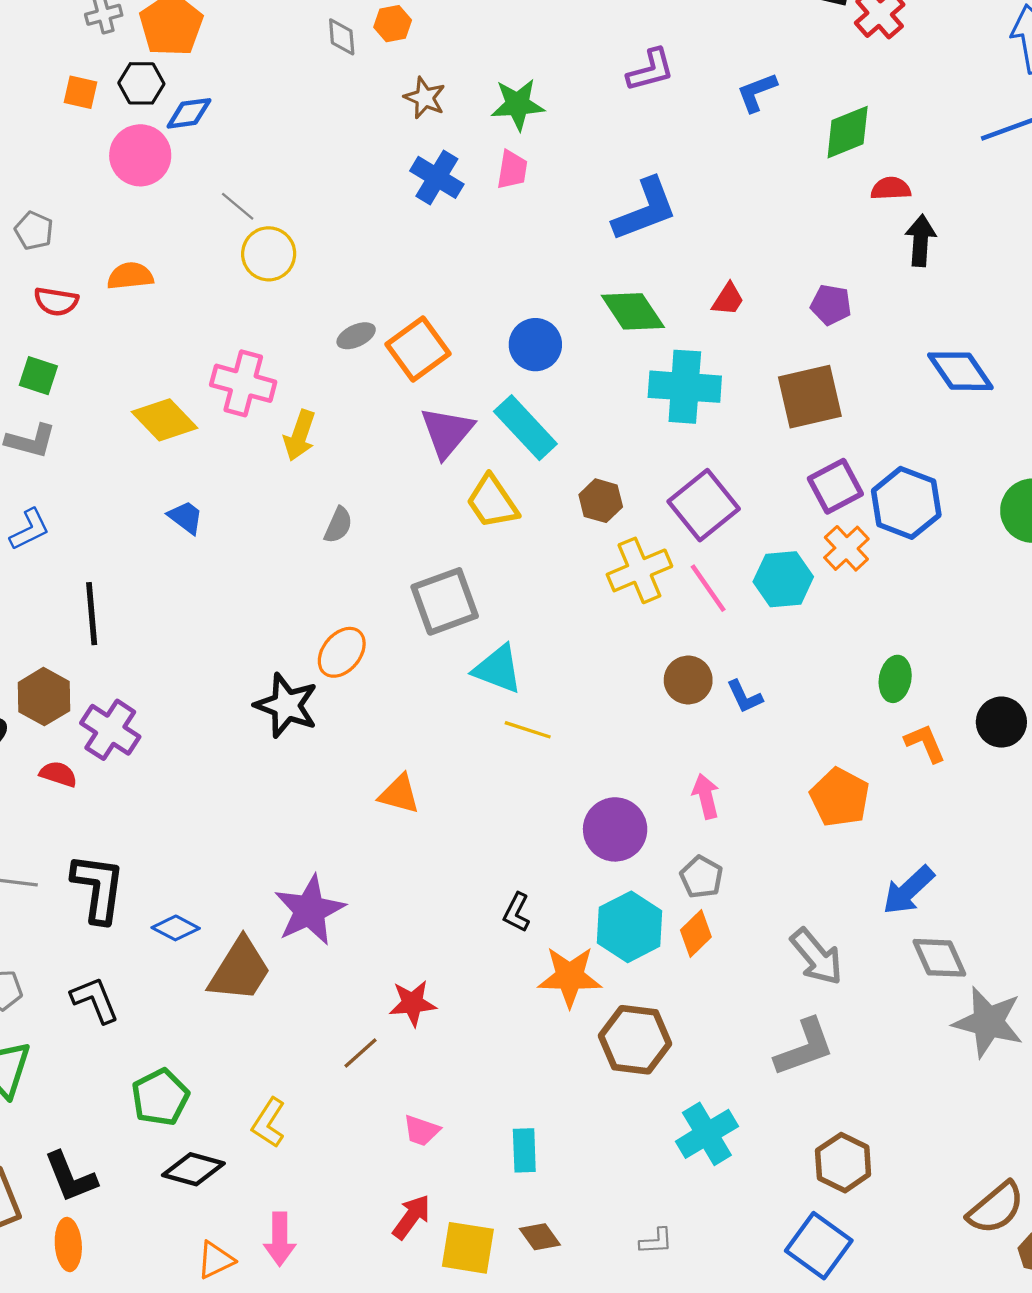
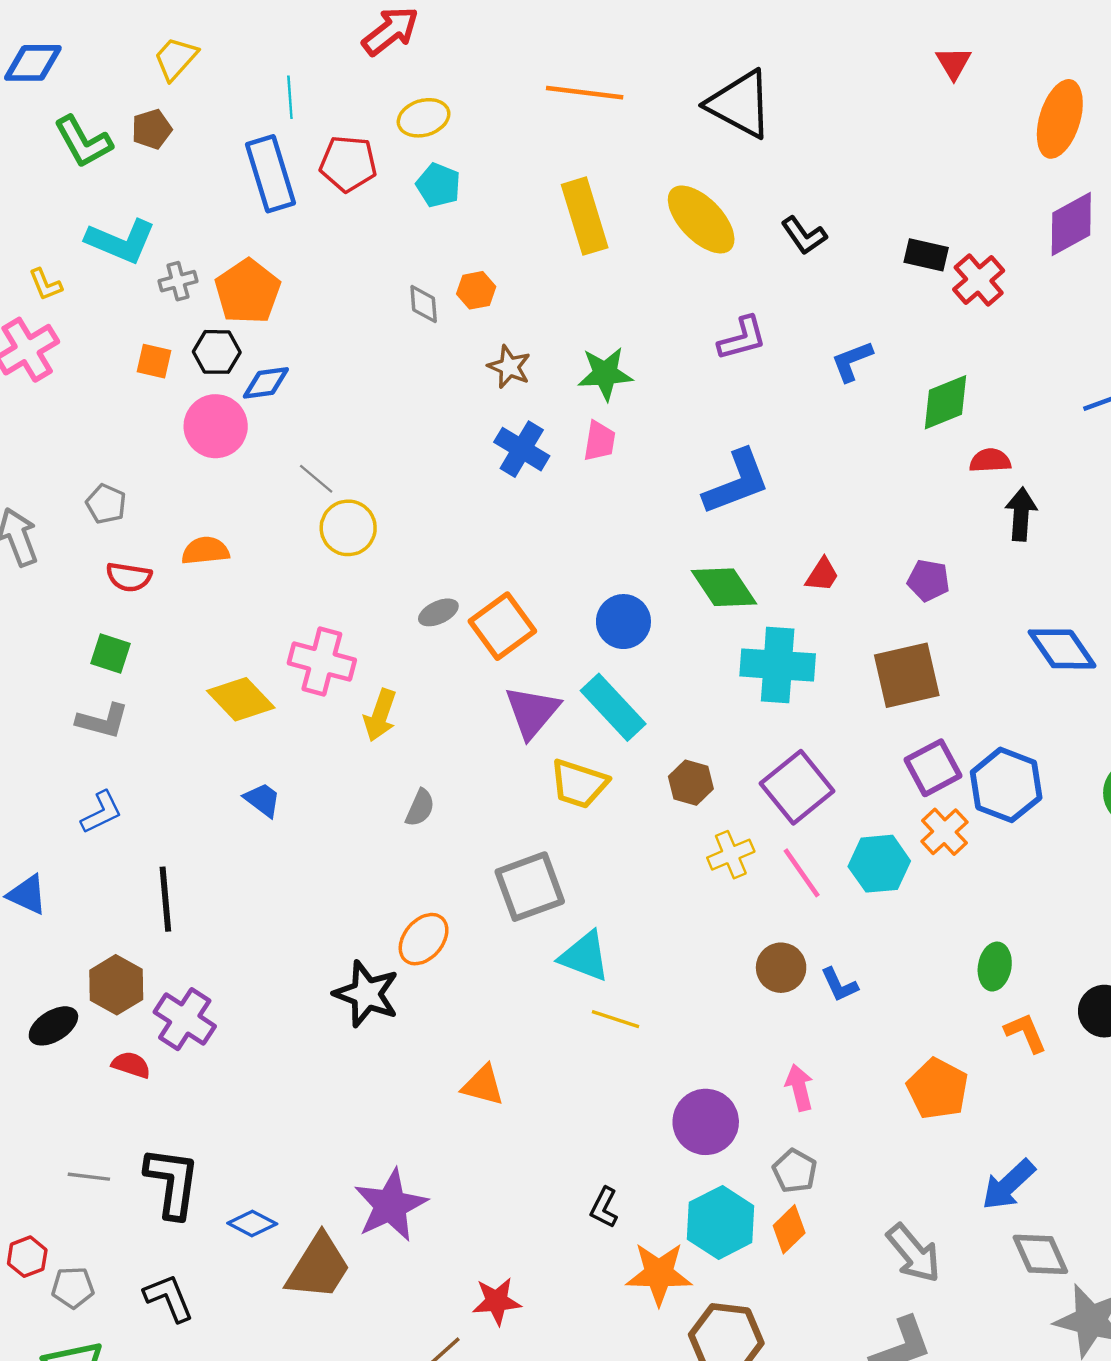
yellow trapezoid: (492, 502) -> (579, 784), turned -38
yellow cross: (639, 570) -> (731, 855), size x0.7

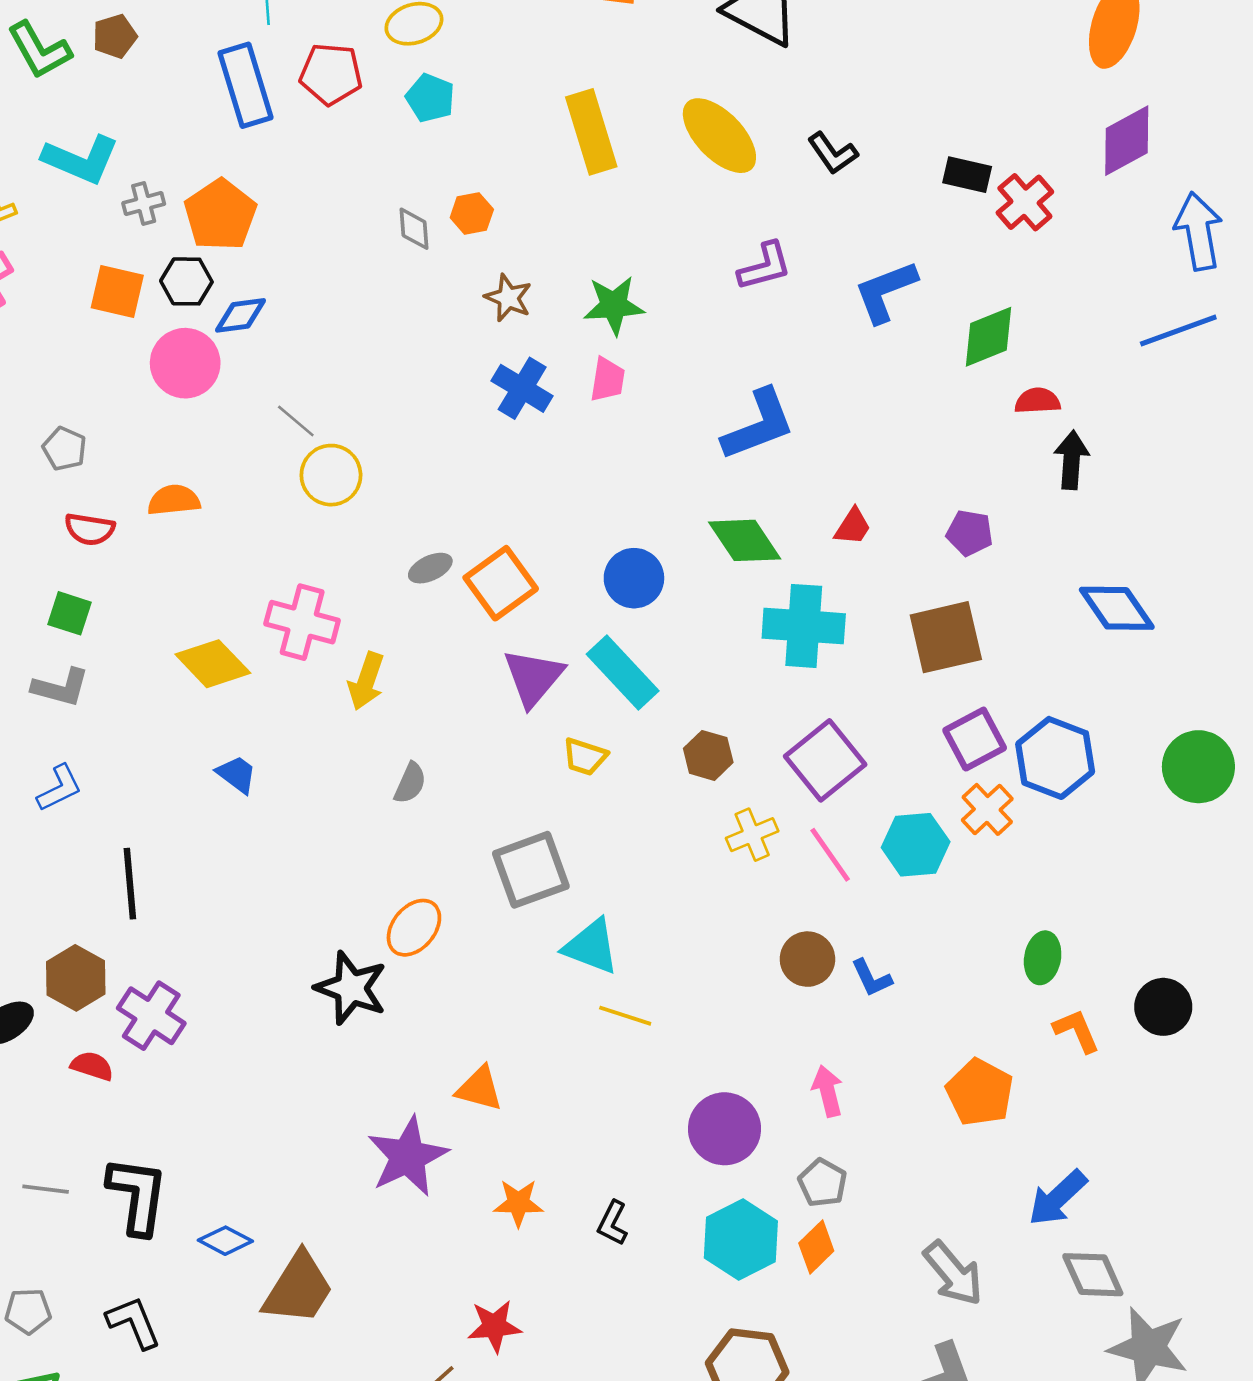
orange square: (154, 361) -> (117, 292), size x1.4
blue L-shape: (852, 361) -> (885, 292), size x1.4
yellow trapezoid: (579, 784) -> (585, 757), size x0.7
purple star: (390, 1205) -> (408, 1156), moved
orange star: (659, 1274) -> (518, 1203), moved, size x0.7

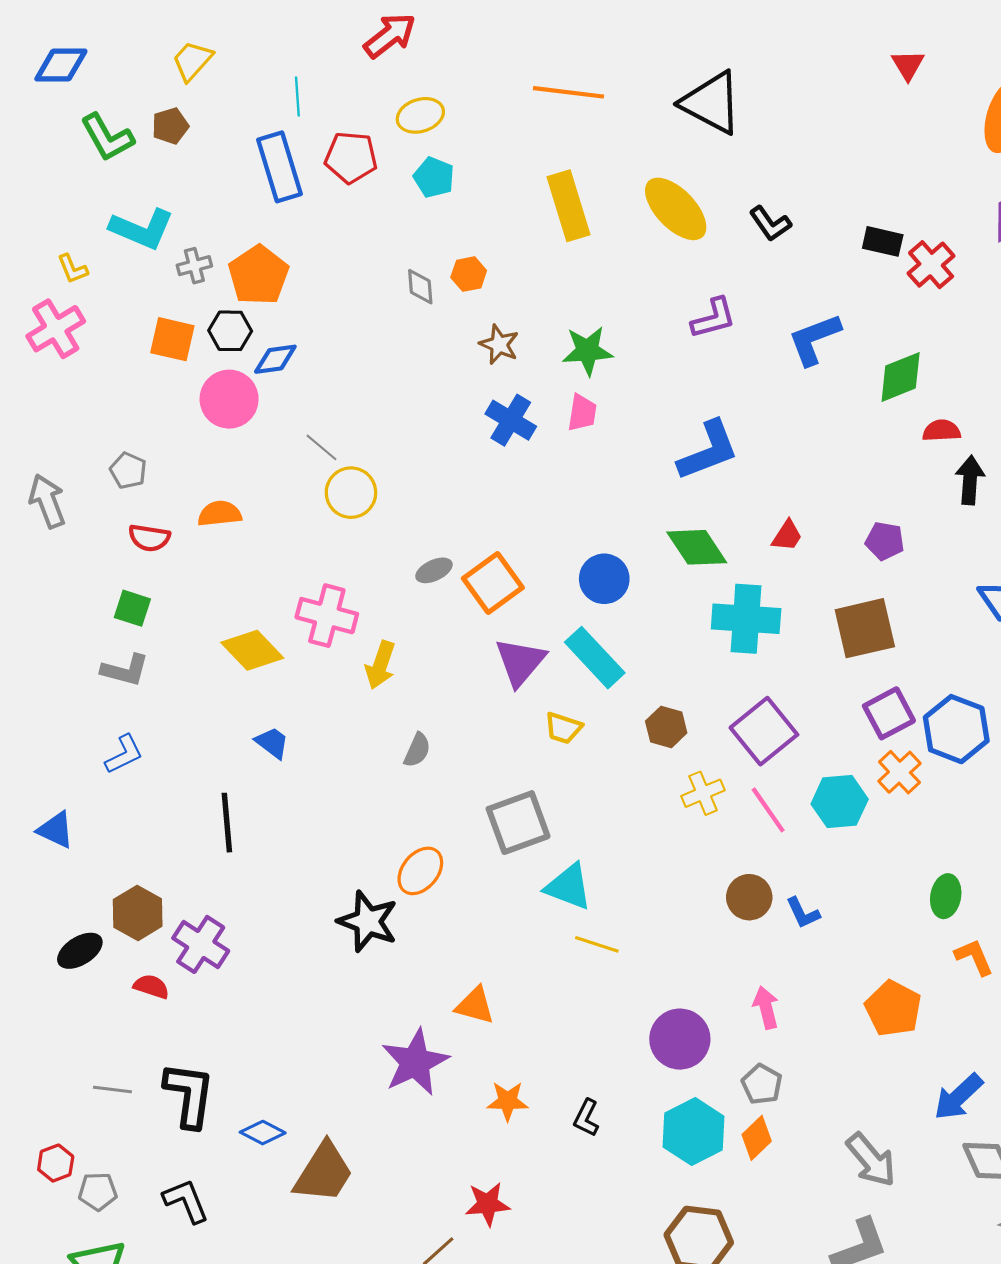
black line: (130, 884) -> (227, 823), moved

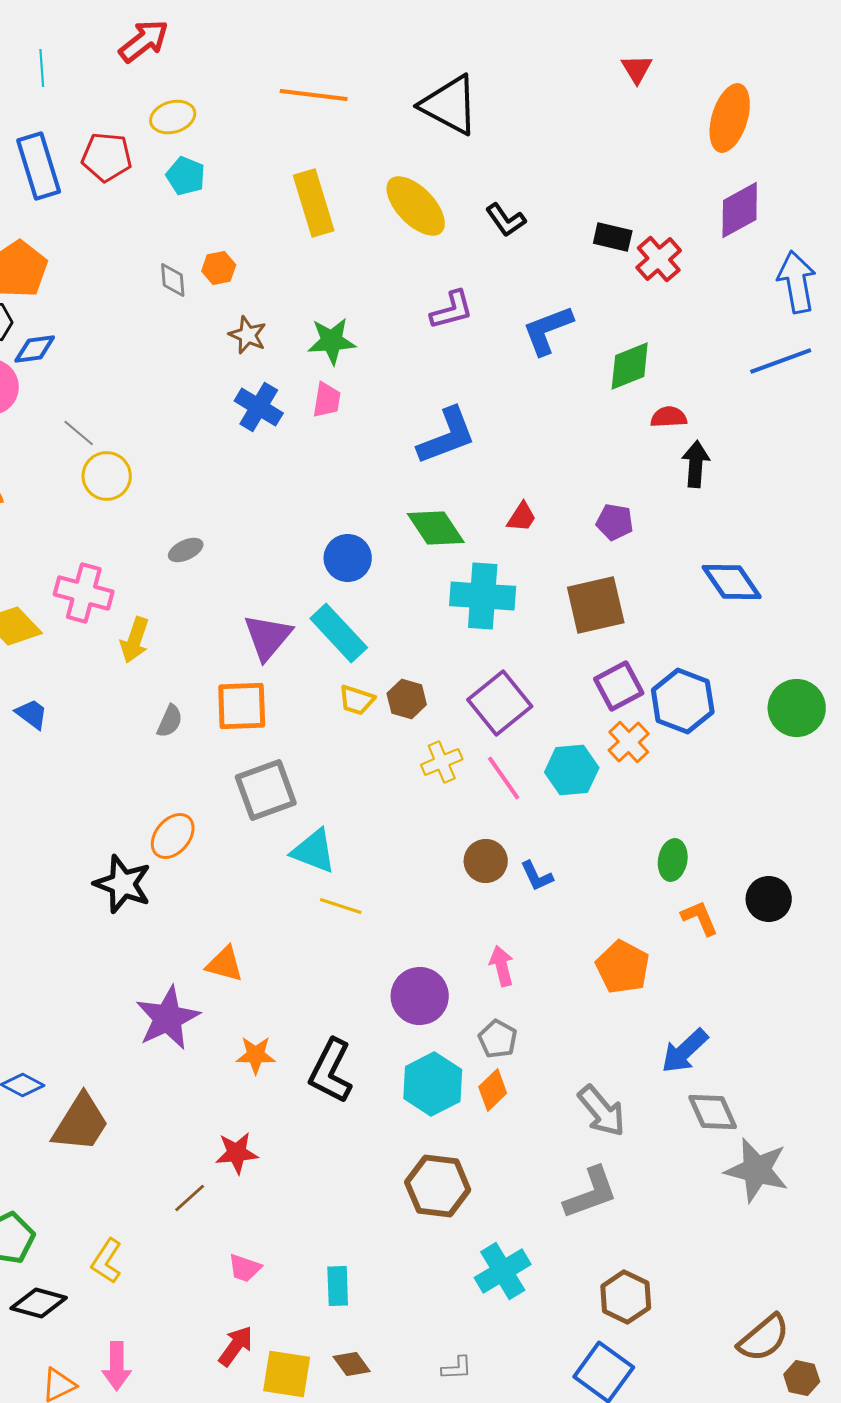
cyan line: (297, 96) -> (42, 68), moved
orange square: (493, 583) -> (242, 706), moved, turned 34
yellow trapezoid: (563, 728) -> (357, 700), moved
black L-shape: (586, 1118) -> (331, 1071), size x1.8

